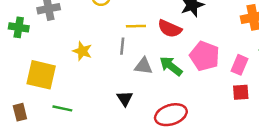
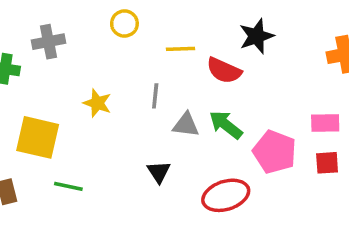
yellow line: (136, 26) -> (181, 49), moved
pink pentagon: (205, 56) -> (275, 152), moved
pink rectangle: (239, 65) -> (325, 123), turned 66

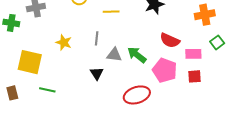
red semicircle: (224, 71) -> (170, 40), moved
black triangle: (159, 172) -> (97, 73), moved

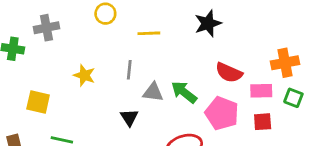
orange cross: (205, 15) -> (285, 63), moved
green square: (217, 42) -> (293, 98), moved, turned -32
yellow square: (30, 62) -> (38, 102), size x0.7

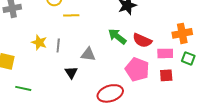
yellow line: (149, 33) -> (71, 15), moved
gray line: (129, 70) -> (58, 45), moved
green arrow: (184, 92) -> (117, 36), moved

